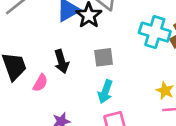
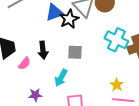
cyan arrow: (105, 92) -> (61, 78), moved

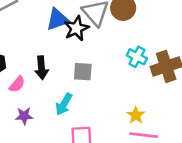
cyan cross: (116, 40) -> (137, 57), size x0.7
purple star: (35, 95) -> (24, 116), moved

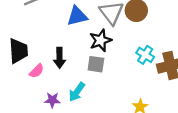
black star: (76, 28) -> (101, 40), moved
purple star: (24, 116) -> (52, 100), moved

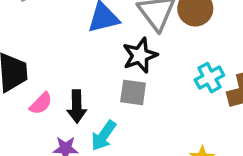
cyan cross: (145, 55) -> (209, 78), turned 30
black arrow: (59, 58) -> (77, 107), moved

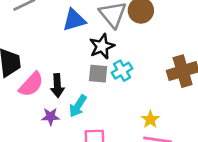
cyan cross: (209, 78) -> (122, 71), moved
pink semicircle: (41, 103) -> (31, 84), size x1.5

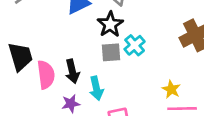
pink semicircle: (31, 84) -> (46, 75), turned -40
cyan arrow: (78, 106) -> (96, 88), turned -35

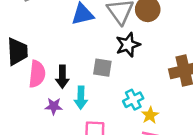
black star: (110, 24) -> (128, 45), moved
cyan cross: (135, 45) -> (133, 100), moved

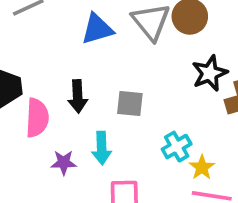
black star: (128, 45) -> (210, 73), moved
black arrow: (62, 77) -> (78, 96), moved

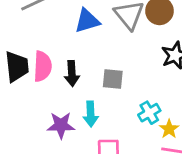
pink semicircle: (37, 118) -> (43, 66), moved
purple star: (64, 162) -> (61, 125), size x1.4

